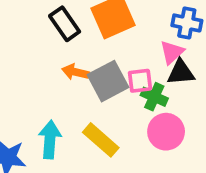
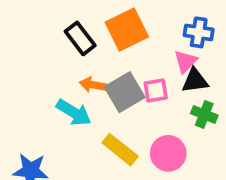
green cross: (154, 97) -> (204, 114), moved
pink circle: (166, 132) -> (168, 153), moved
cyan arrow: (50, 140) -> (74, 113), moved, turned 120

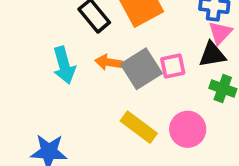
pink triangle: (185, 61) -> (220, 33), moved
cyan arrow: (74, 113) -> (64, 65), moved, turned 45

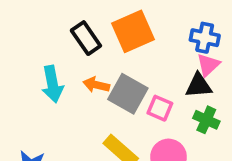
pink square: (173, 66) -> (160, 108), moved, turned 30
gray square: (141, 69) -> (128, 94), turned -33

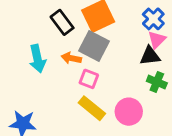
blue cross: (205, 38) -> (153, 19), turned 35
gray square: (128, 94) -> (94, 46), moved
pink square: (160, 108) -> (89, 79), moved

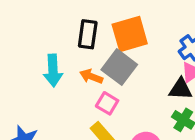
black rectangle: (62, 22) -> (88, 34), turned 35

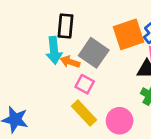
orange square: (130, 34) -> (129, 34), moved
cyan arrow: (53, 71) -> (54, 50), moved

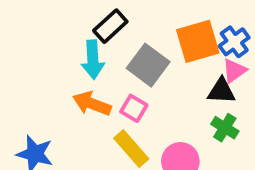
black rectangle: (66, 26) -> (110, 26), turned 40
orange arrow: (70, 62) -> (92, 104), moved, size x1.4

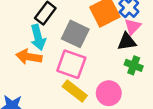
orange arrow: (92, 104) -> (29, 57), moved
pink square: (134, 108) -> (71, 64), size x1.6

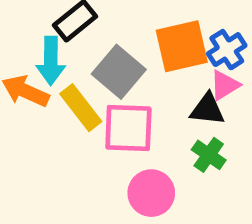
pink square: (71, 64) -> (128, 128), moved, turned -32
yellow rectangle: (75, 91) -> (81, 108), moved

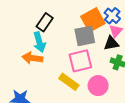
gray square: (119, 72) -> (85, 36), moved, turned -35
yellow rectangle: (81, 108) -> (69, 82), moved

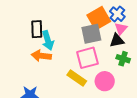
black rectangle: (45, 22) -> (37, 29), moved, turned -36

